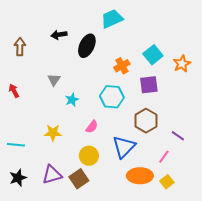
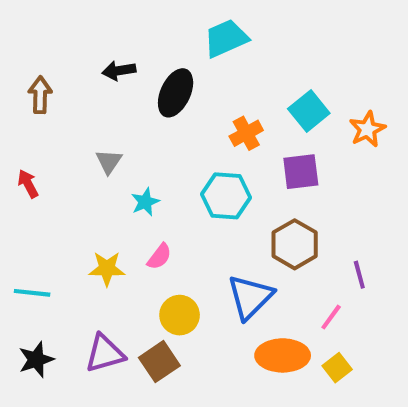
pink semicircle: (92, 127) -> (159, 256), moved
purple line: (178, 136) -> (359, 275), turned 40

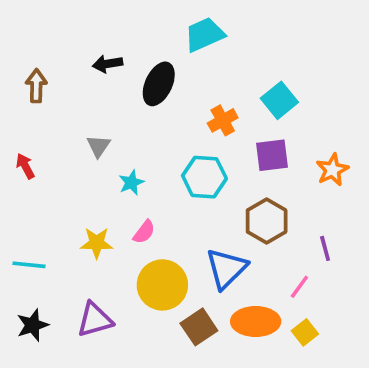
orange star: (367, 129) -> (332, 170), moved
yellow circle: (180, 315) -> (162, 285), size x1.4
brown square: (159, 362) -> (199, 327), moved

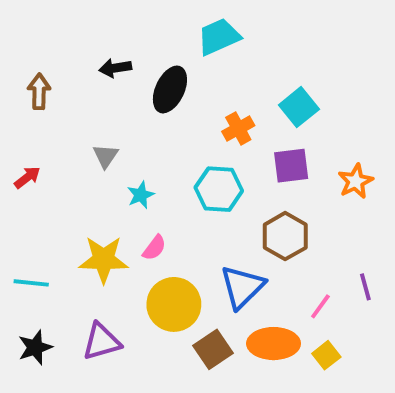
red arrow: (25, 166) -> (27, 177), turned 80
yellow star: (97, 243) -> (104, 259), size x1.4
purple line: (325, 248) -> (365, 287), moved

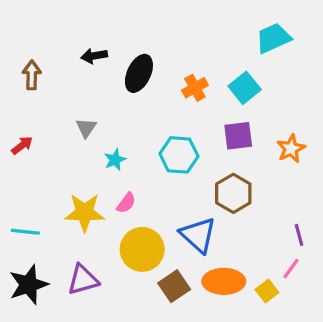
cyan trapezoid: (219, 37) -> (273, 38), moved
orange cross: (238, 129) -> (195, 88), moved
blue triangle: (242, 287) -> (198, 235), turned -33
pink line: (320, 306) -> (291, 269), moved
black star: (35, 347) -> (29, 285), size x1.4

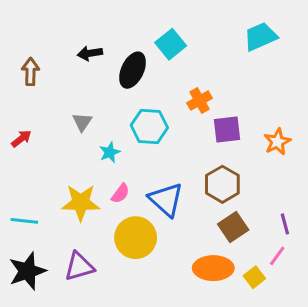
orange cross: (195, 88) -> (200, 101), moved
cyan square: (245, 88) -> (171, 44), moved
cyan hexagon: (179, 155) -> (149, 126), moved
blue triangle: (198, 235) -> (166, 200), moved
brown square: (174, 286) -> (233, 227), moved

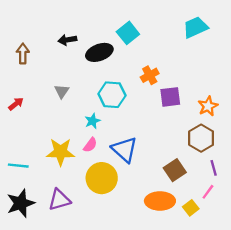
black ellipse: (133, 70) -> (99, 52), turned 45
cyan star: (110, 152) -> (93, 121), moved
brown hexagon: (222, 184) -> (201, 138), moved

